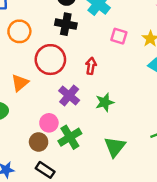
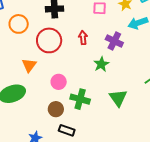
purple cross: (69, 95) -> (114, 41), moved
pink circle: (49, 123) -> (59, 82), moved
green cross: (70, 137) -> (80, 99), turned -30

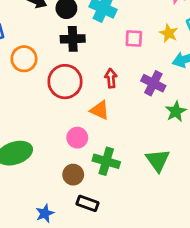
green star: (101, 64) -> (176, 111), moved
orange triangle: (29, 65) -> (100, 110), moved, turned -42

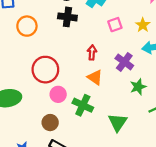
pink square: (134, 38) -> (115, 25), turned -32
red circle: (65, 82) -> (45, 70), moved
orange triangle: (100, 110) -> (95, 77), moved
green cross: (106, 161) -> (83, 105), moved

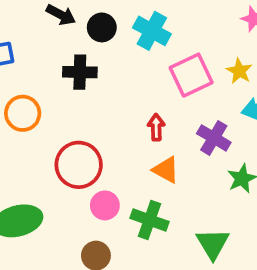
black cross: (67, 17) -> (80, 72), moved
pink square: (115, 25) -> (191, 75), size x1.6
orange circle: (27, 26) -> (23, 113), moved

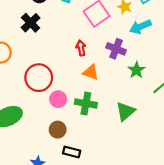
black cross: (80, 72) -> (31, 23), turned -36
green triangle: (213, 244) -> (125, 111), turned 30

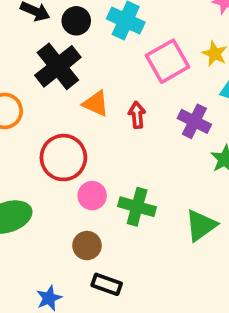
black cross: (31, 23) -> (58, 66), size x1.4
orange triangle: (91, 72) -> (96, 104), moved

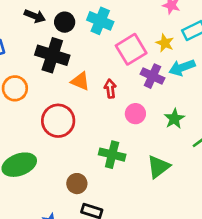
black cross: (58, 66) -> (52, 55), turned -32
purple cross: (194, 121) -> (153, 76), moved
pink circle: (92, 196) -> (135, 114), moved

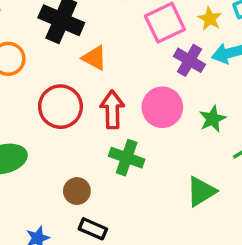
red arrow: (110, 89) -> (112, 110), moved, size x1.5
pink circle: (135, 114) -> (162, 107), size x1.5
green triangle: (158, 167) -> (201, 191), moved

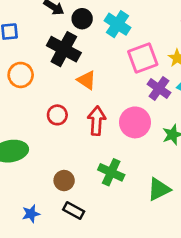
red circle: (60, 107) -> (57, 115), size x0.6
green cross: (127, 158) -> (111, 172), moved

